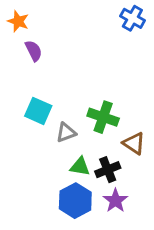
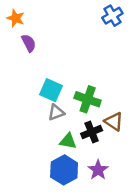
blue cross: (132, 18) -> (112, 16), turned 30
cyan square: (38, 111) -> (51, 90), moved
black cross: (108, 170) -> (92, 132), moved

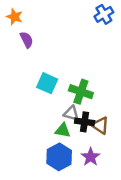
gray triangle: (56, 112) -> (71, 113), moved, turned 35
brown triangle: (114, 122) -> (100, 125), moved
black cross: (92, 132) -> (85, 122), turned 30

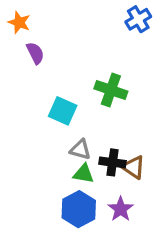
green cross: (81, 92) -> (111, 90), moved
gray triangle: (71, 113) -> (80, 150), moved

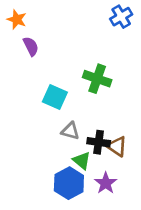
green triangle: (84, 174) -> (82, 161), moved, turned 30

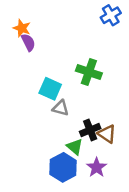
orange star: (17, 19) -> (22, 28), moved
gray triangle: (70, 131) -> (61, 108), moved
black cross: (99, 142) -> (90, 130), turned -30

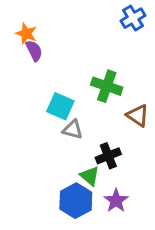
brown triangle: (107, 134) -> (138, 116), moved

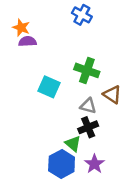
blue cross: (133, 18) -> (82, 15), moved, turned -30
purple semicircle: (34, 51) -> (28, 41), turned -66
gray triangle: (73, 129) -> (88, 106), moved

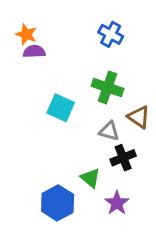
blue cross: (82, 15) -> (111, 34), moved
black cross: (88, 127) -> (123, 158), moved
blue hexagon: (62, 164) -> (58, 203), moved

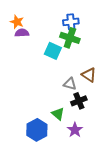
blue cross: (111, 34) -> (71, 22), turned -35
green cross: (108, 87) -> (70, 38), moved
cyan square: (61, 108) -> (53, 51), moved

